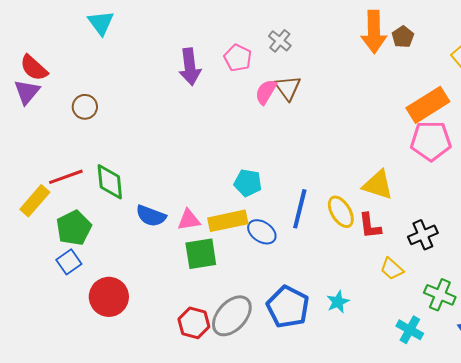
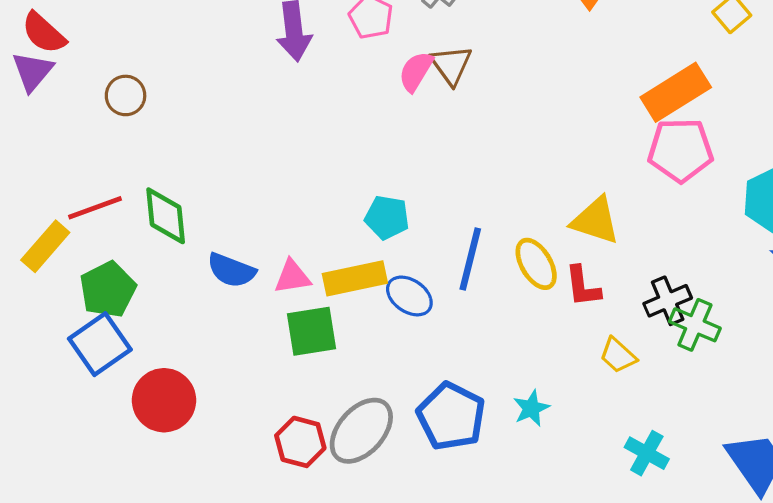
blue square: (69, 262) -> (100, 344), size x1.5
green cross: (440, 295) -> (695, 325), moved

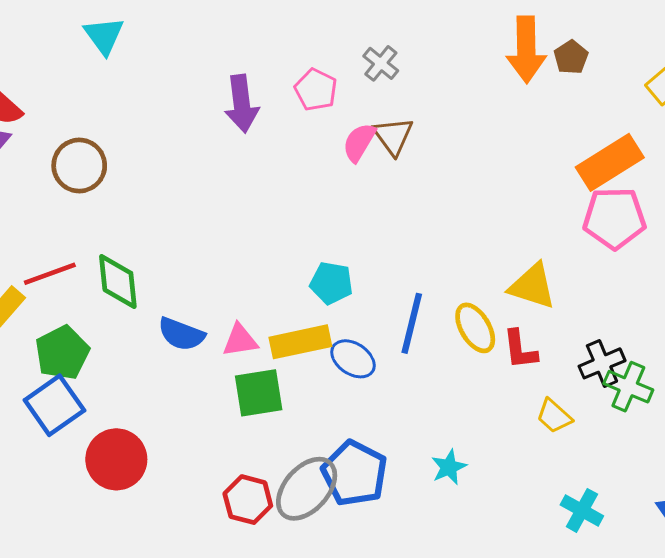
brown circle: (126, 95) -> (79, 166), size x1.4
cyan star: (531, 408) -> (449, 467), moved
blue pentagon: (451, 416) -> (355, 473), moved

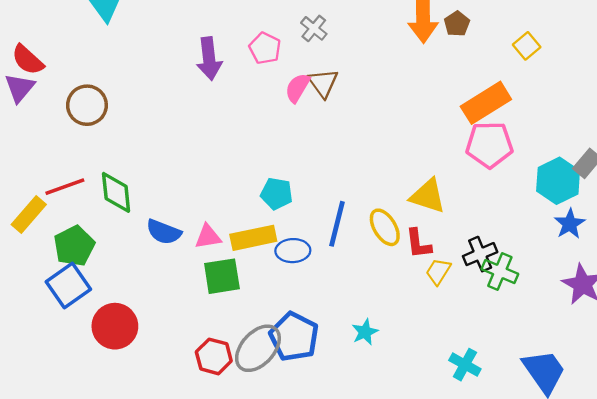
blue ellipse: (353, 359) -> (293, 251), turned -36
yellow trapezoid: (554, 416) -> (438, 272), moved, turned 80

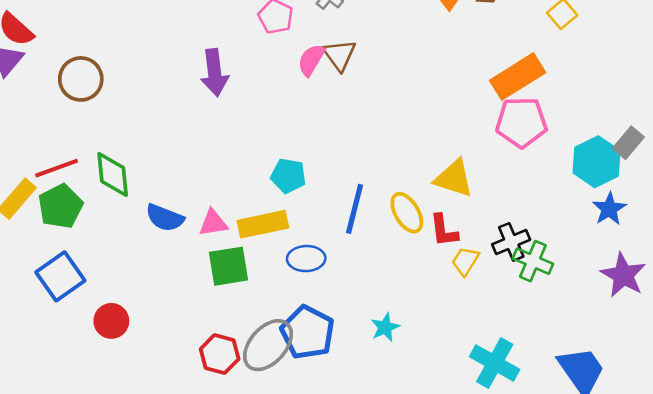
purple arrow: (209, 59) -> (214, 73), moved
green pentagon: (74, 246) -> (60, 206), moved
blue ellipse: (293, 251) -> (306, 259), moved
red circle: (115, 326) -> (111, 321), size x0.7
cyan cross: (465, 365) -> (495, 363), size x1.4

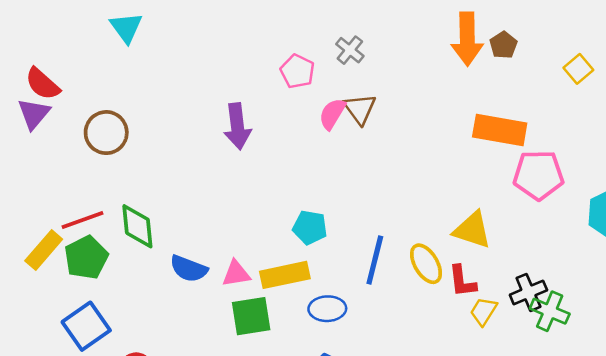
orange rectangle: (518, 76) -> (500, 130), moved, turned 42

